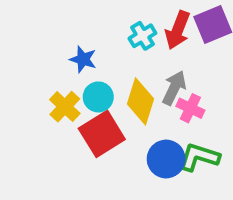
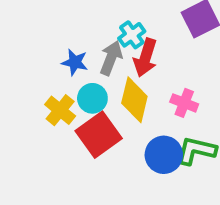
red arrow: (178, 30) -> (145, 58), moved
gray arrow: (174, 88) -> (111, 58), moved

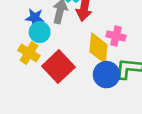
cyan circle: (92, 98) -> (40, 32), moved
yellow diamond: (134, 100) -> (98, 48), moved

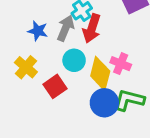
cyan circle: (40, 32) -> (74, 60), moved
red square: (58, 67) -> (55, 86), size x0.7

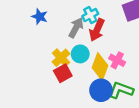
blue star: (38, 31) -> (40, 17), moved
yellow cross: (26, 67) -> (61, 58), moved

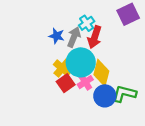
blue star: (40, 17) -> (57, 36), moved
cyan circle: (80, 54) -> (81, 62), size x1.6
pink cross: (117, 60) -> (85, 82), moved, turned 35

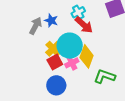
gray arrow: (74, 37) -> (36, 26), moved
red arrow: (95, 37) -> (84, 25), turned -72
blue circle: (105, 96) -> (56, 85), moved

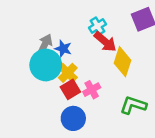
blue star: (51, 20) -> (63, 49), moved
cyan circle: (70, 46) -> (46, 65), moved
yellow diamond: (87, 56) -> (123, 62), moved

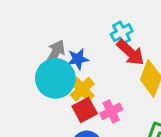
blue star: (63, 49) -> (78, 59), turned -30

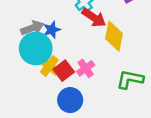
gray arrow: (55, 53) -> (32, 28), turned 50
yellow cross: (82, 89) -> (49, 66), moved

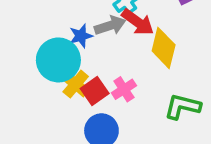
gray arrow: (32, 28) -> (110, 25), moved

